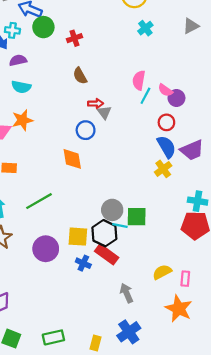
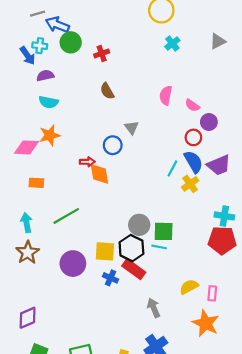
cyan line: (145, 96) -> (172, 168), moved
purple circle: (176, 98) -> (209, 122), moved
red arrow: (96, 104) -> (87, 162), moved
cyan line: (120, 225) -> (159, 247), moved

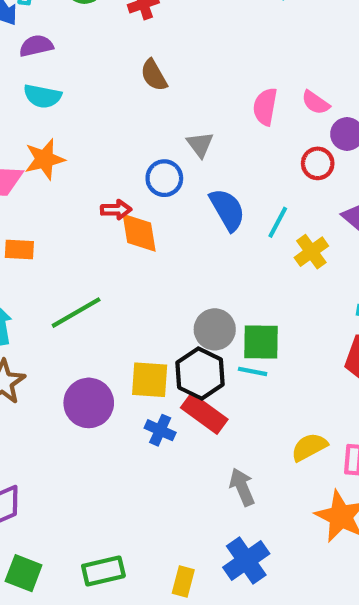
pink semicircle: (166, 95) -> (265, 107), moved
blue semicircle: (193, 162) -> (227, 210), moved

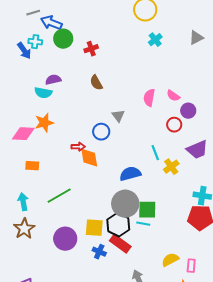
purple semicircle: (36, 46) -> (53, 80), moved
blue semicircle: (227, 210) -> (130, 174), moved, turned -75
cyan line: (278, 222) -> (155, 153), turned -49
gray circle: (215, 329) -> (125, 204), size x1.4

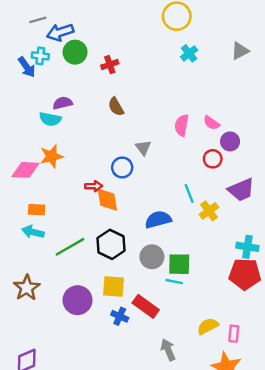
blue arrow: (51, 23) -> (60, 32), turned -40
cyan arrow: (23, 202) -> (33, 232), moved, turned -66
gray circle: (125, 204) -> (152, 257), size x0.7
black hexagon: (118, 225) -> (111, 244), moved

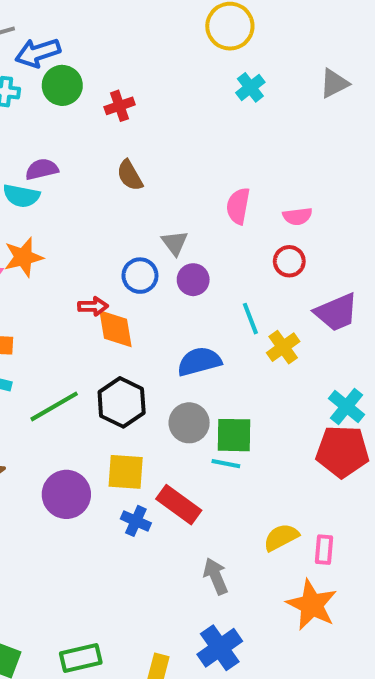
pink semicircle: (211, 123) -> (297, 216), moved, turned -42
purple circle: (230, 141) -> (193, 280), moved
cyan cross: (247, 247) -> (347, 406), turned 30

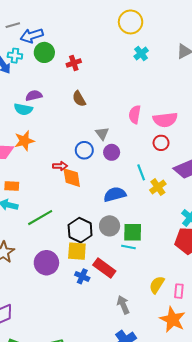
pink semicircle: (297, 216) -> (165, 120), size x1.6
black hexagon: (122, 402) -> (80, 230), moved
yellow semicircle: (281, 537) -> (157, 285), turned -30

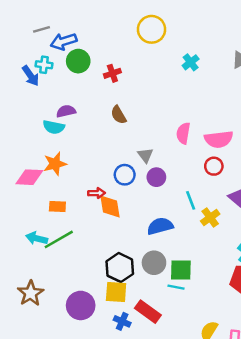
yellow circle: (131, 22) -> (152, 29), moved
orange rectangle: (12, 186) -> (57, 206), moved
green line: (40, 218) -> (59, 239), moved

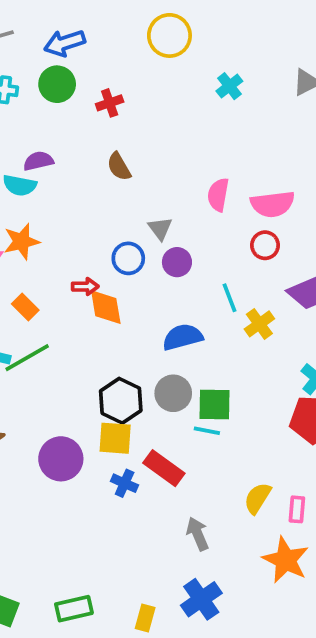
blue arrow: (64, 42) -> (65, 43), moved
orange rectangle: (57, 206) -> (25, 307), turned 42

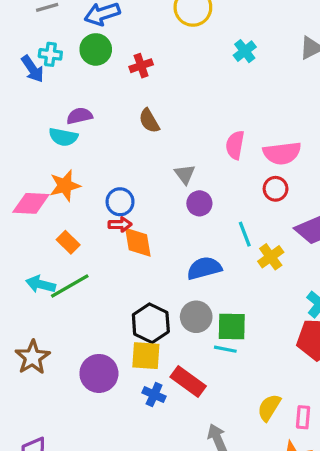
blue circle: (128, 258) -> (120, 202), moved

